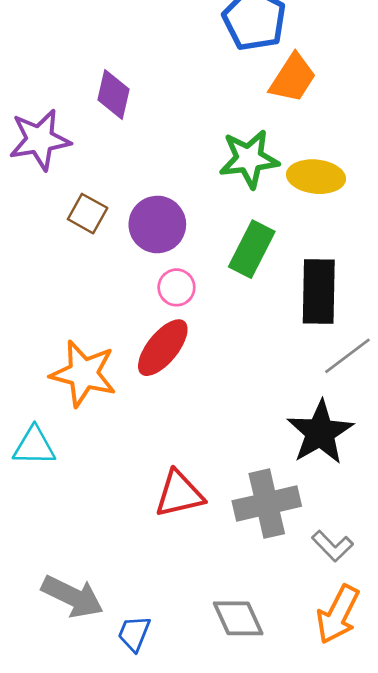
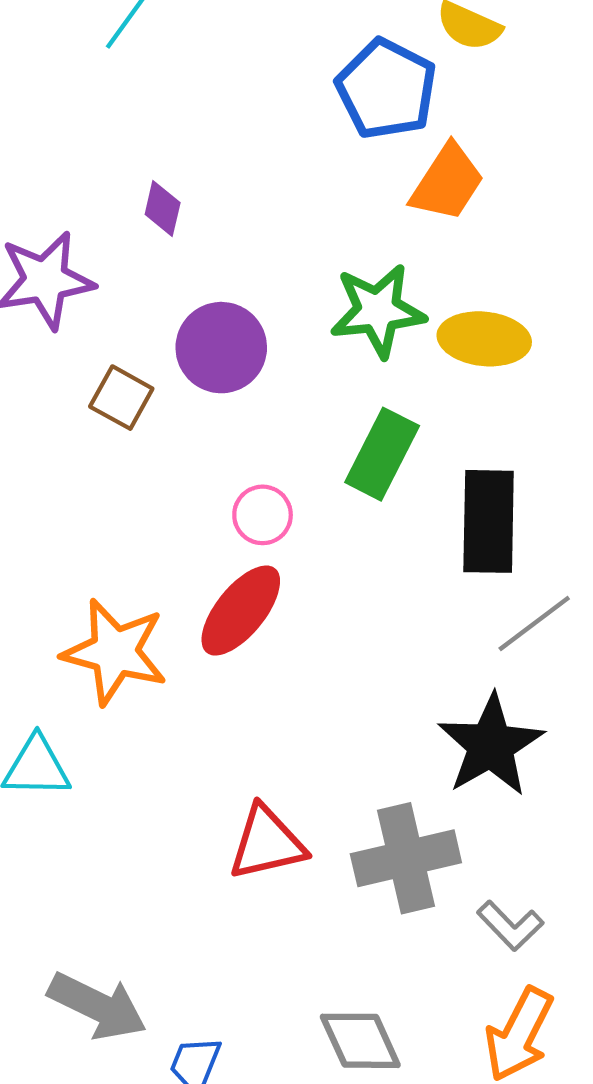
purple diamond: (114, 95) -> (163, 208), size x0.7
purple circle: (157, 224) -> (221, 348), moved

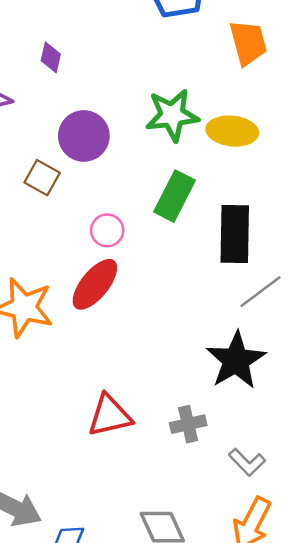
orange trapezoid: (447, 182) -> (248, 43), moved, turned -48
brown square: (121, 398) -> (42, 178), moved
gray cross: (406, 858) -> (188, 424), size x0.6

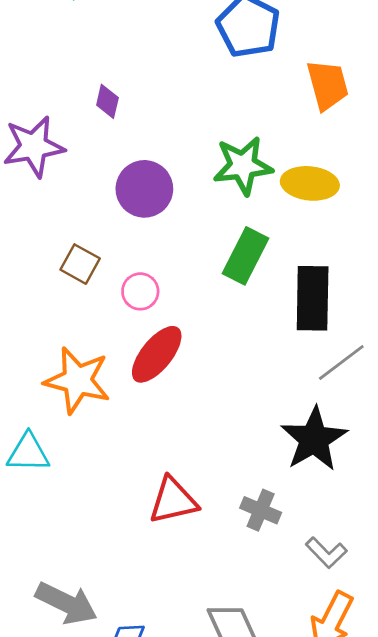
brown square: (42, 178) -> (80, 264), moved
pink circle: (107, 230) -> (140, 291), moved
gray cross: (188, 424) -> (261, 510), turned 36

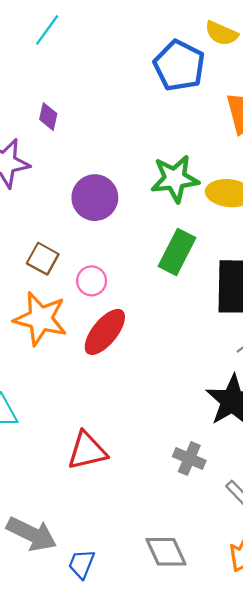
purple diamond: (107, 101) -> (48, 117), moved
orange star: (77, 380) -> (40, 319), moved
red triangle: (173, 501) -> (87, 451), moved

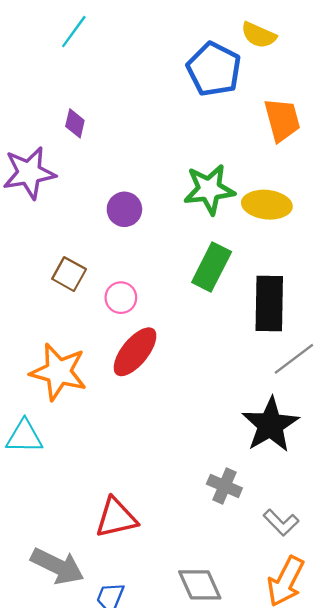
purple circle: (95, 198) -> (124, 209), size x0.7
orange star: (40, 319) -> (58, 372), moved
red triangle: (87, 451) -> (116, 518), moved

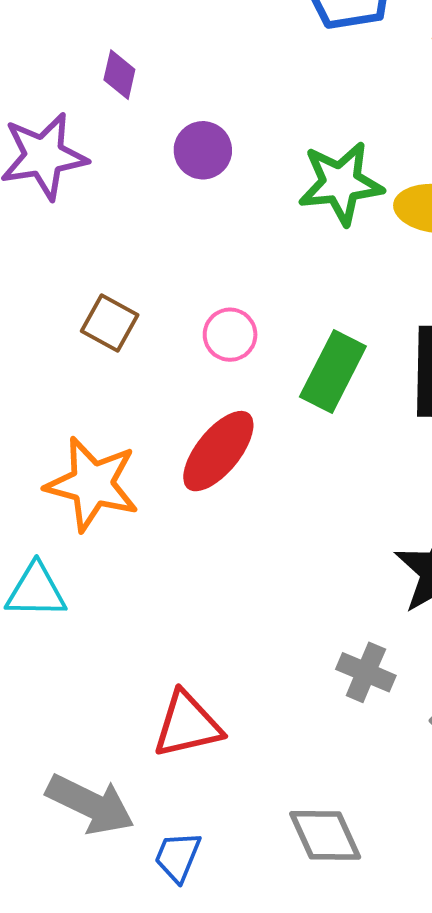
purple circle: (124, 209) -> (203, 150), moved
green rectangle: (212, 267) -> (333, 372), moved
pink circle: (121, 298) -> (230, 335), moved

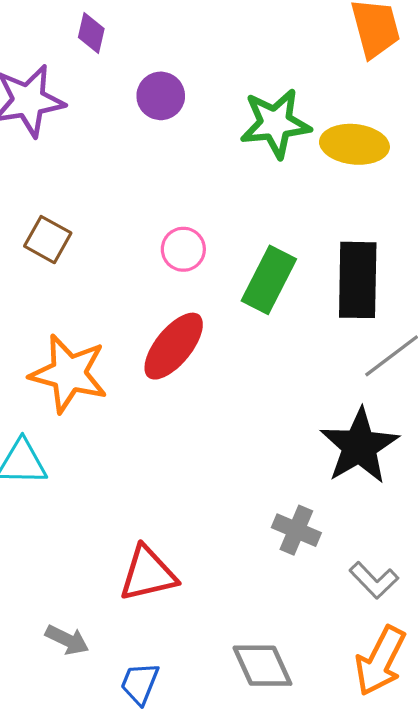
brown square: (110, 323) -> (48, 240), moved
gray arrow: (90, 804) -> (67, 640), size x0.6

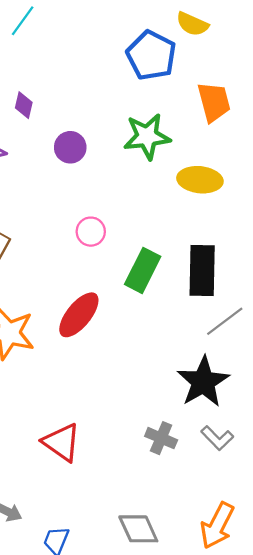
green star: (275, 123) -> (147, 136), moved
pink circle: (183, 249) -> (91, 232), moved
red triangle: (148, 574) -> (62, 442), moved, turned 48
gray L-shape: (374, 580) -> (217, 438), moved

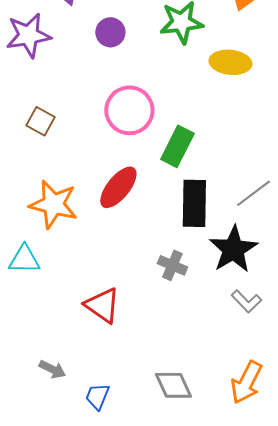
pink circle: (91, 232) -> (129, 110), size x1.8
black rectangle: (202, 270) -> (194, 203), moved
gray cross: (161, 438) -> (172, 265), moved

